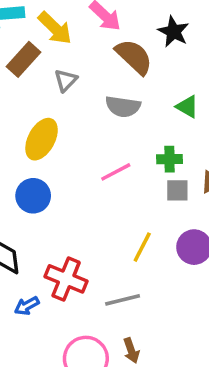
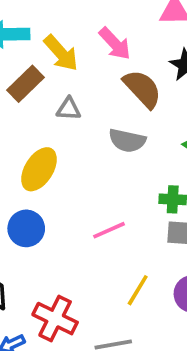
gray triangle: (66, 80) -> (69, 109), turned 45
pink line: (116, 172) -> (109, 230), moved

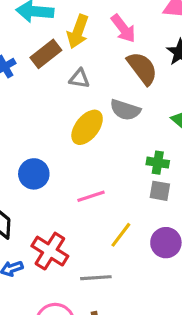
yellow arrow: (61, 53) -> (78, 32), turned 56
yellow ellipse: (39, 169) -> (87, 127), moved
pink line: (109, 230) -> (91, 196), moved

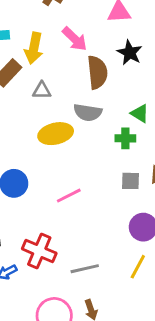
brown semicircle: (142, 68) -> (97, 72), turned 40
yellow ellipse: (87, 127) -> (56, 134), turned 48
green cross: (158, 163) -> (125, 138), moved
yellow line: (121, 235) -> (138, 267), moved

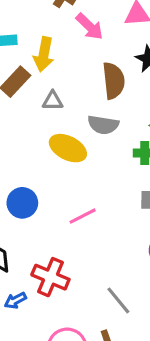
pink arrow: (75, 39) -> (89, 27), moved
yellow ellipse: (56, 134) -> (68, 148), turned 40
gray line: (85, 269) -> (118, 300), moved, turned 64

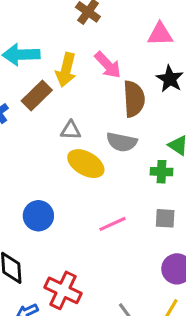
pink arrow: (89, 27) -> (108, 65), moved
gray triangle: (53, 101) -> (71, 130), moved
pink line: (83, 216) -> (112, 224), moved

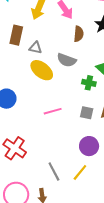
brown rectangle: (37, 96) -> (16, 35), moved, turned -42
brown semicircle: (134, 99) -> (79, 34), size x0.7

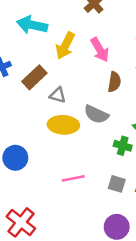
brown rectangle: (16, 35) -> (34, 77), turned 30
yellow ellipse: (42, 70) -> (63, 125), turned -40

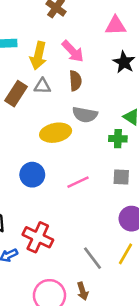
brown semicircle: (114, 82) -> (75, 81), moved
gray triangle: (58, 95) -> (42, 86), moved
blue circle: (15, 158) -> (32, 175), moved

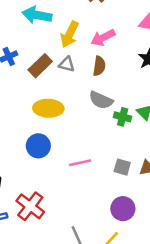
pink arrow: (73, 51) -> (103, 38), turned 95
yellow ellipse: (56, 133) -> (48, 108), moved
green cross: (118, 139) -> (123, 117), moved

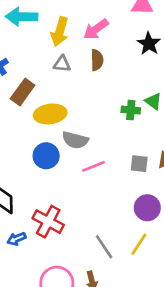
brown rectangle: (40, 66) -> (23, 92), moved
gray semicircle: (101, 100) -> (75, 140), moved

